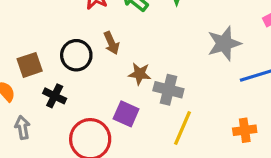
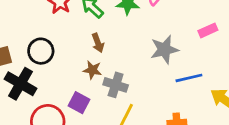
brown arrow: (111, 43) -> (98, 43), moved
black cross: (55, 96) -> (20, 84), size x1.6

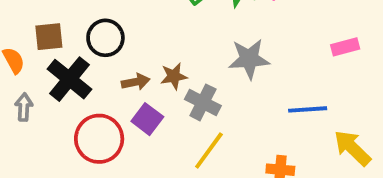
brown arrow: (98, 43) -> (136, 82), moved, turned -90
gray star: (164, 49) -> (249, 59), moved
brown star: (92, 70) -> (174, 76), turned -30

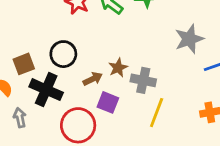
gray star: (249, 59) -> (189, 39), moved

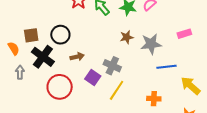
brown star: (118, 68) -> (127, 37), moved
purple square: (108, 102) -> (93, 78), moved

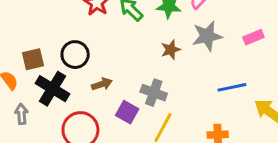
gray star: (151, 44) -> (207, 36), moved

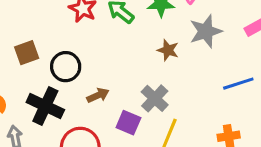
brown star: (171, 50) -> (168, 50), turned -30
brown square: (33, 59) -> (27, 53), moved
gray cross: (154, 93) -> (155, 98), turned 30

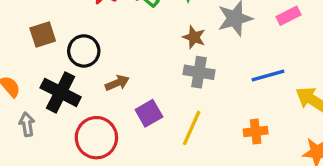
gray cross: (155, 98) -> (199, 72), moved, turned -36
purple square: (128, 123) -> (149, 113), turned 35

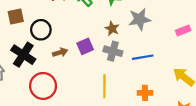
pink rectangle: (289, 16) -> (183, 30), moved
blue line: (268, 76) -> (143, 57), moved
purple square: (149, 113) -> (85, 46), moved
yellow line: (192, 128) -> (104, 86), turned -30

